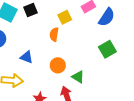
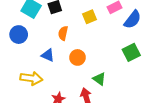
orange semicircle: (54, 34) -> (63, 33), moved
orange circle: (58, 65) -> (77, 57), moved

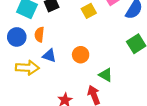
orange semicircle: (63, 33) -> (39, 35), moved
yellow arrow: (31, 78) -> (27, 68), moved

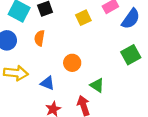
orange semicircle: (39, 35) -> (39, 38), moved
blue triangle: (49, 56) -> (47, 83), moved

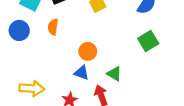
yellow arrow: (16, 73) -> (32, 88), moved
blue triangle: (47, 83) -> (82, 73), moved

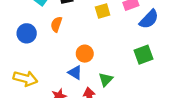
blue circle: (19, 30) -> (27, 33), moved
green triangle: (114, 74) -> (106, 79), turned 32

